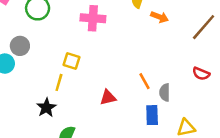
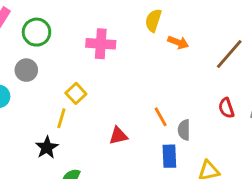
gray circle: (20, 46) -> (26, 70), moved
yellow square: (72, 61) -> (76, 93), turned 30
red semicircle: (201, 74) -> (226, 108), turned 48

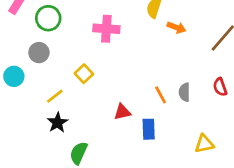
yellow line: (61, 118) -> (55, 96), moved, turned 36
gray semicircle: (184, 130) -> (184, 92), moved
blue rectangle: (169, 156) -> (149, 129), moved

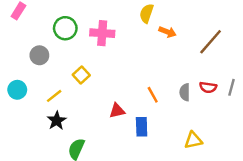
green circle: (48, 18) -> (65, 28), moved
cyan circle: (14, 76) -> (17, 90), moved
red semicircle: (220, 87) -> (208, 87), turned -63
gray semicircle: (184, 92) -> (185, 92), moved

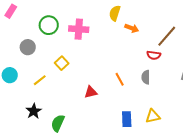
red semicircle: (208, 87) -> (154, 55), moved
black star: (57, 121) -> (34, 111), moved
blue rectangle: (142, 127) -> (127, 119), moved

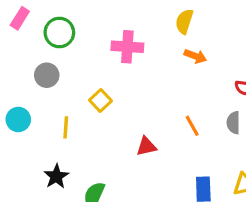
green circle: (49, 25) -> (59, 32), moved
orange arrow: (132, 28) -> (195, 56), moved
yellow line: (40, 80) -> (66, 127), turned -48

